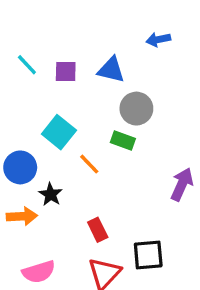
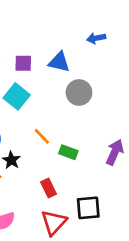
cyan square: (59, 132) -> (17, 96), moved
green rectangle: (123, 141) -> (68, 152), moved

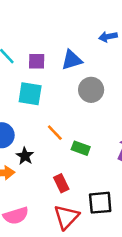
blue triangle: (59, 62) -> (72, 60), turned -30
cyan square: (17, 96) -> (30, 94), turned -30

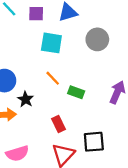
gray circle: (91, 90) -> (97, 39), moved
cyan square: (30, 94) -> (51, 43), moved

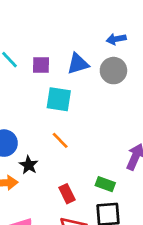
gray circle: (97, 39) -> (113, 71), moved
green rectangle: (76, 92) -> (105, 184), moved

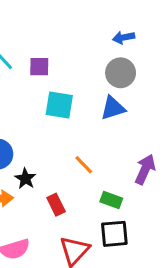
blue triangle: (78, 64) -> (113, 108), moved
orange line: (60, 140) -> (84, 165), moved
red rectangle: (67, 194) -> (56, 205), moved

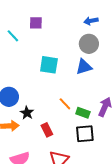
purple square: (39, 67) -> (36, 23), moved
green rectangle: (111, 200) -> (83, 113), moved
black square: (114, 234) -> (85, 134), moved

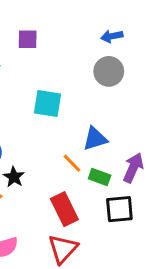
blue triangle: (84, 67) -> (95, 139), moved
red rectangle: (47, 130) -> (64, 209), moved, size x1.5
black square: (85, 134) -> (119, 209), moved

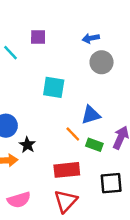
blue arrow: (112, 36) -> (91, 38), moved
red rectangle: (64, 209) -> (67, 170), turned -70
black square: (119, 209) -> (111, 183), moved

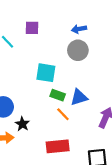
gray circle: (102, 62) -> (78, 50), moved
green rectangle: (94, 145) -> (58, 95), moved

